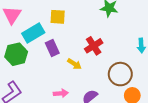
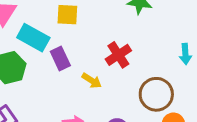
cyan rectangle: (33, 33) -> (33, 38), turned 60

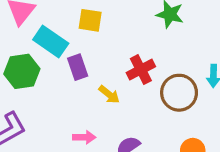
brown circle: (156, 94) -> (179, 93), moved

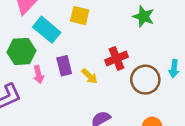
purple rectangle: (78, 67) -> (64, 66), moved
pink arrow: (84, 137) -> (38, 75), moved, turned 72

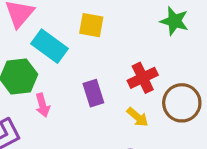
purple rectangle: (64, 66) -> (93, 93), moved
yellow arrow: (89, 76) -> (137, 117), moved

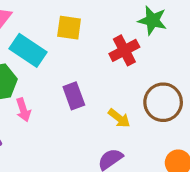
red cross: (143, 78) -> (124, 50), moved

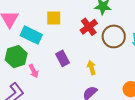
brown circle: (163, 102) -> (114, 36), moved
yellow arrow: (119, 118) -> (92, 68), turned -136

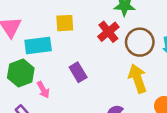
cyan rectangle: (31, 35) -> (38, 46), turned -30
yellow arrow: (92, 68) -> (138, 79), moved, size x1.6

